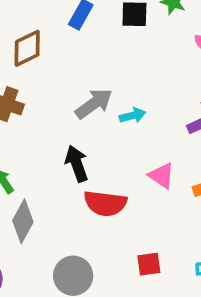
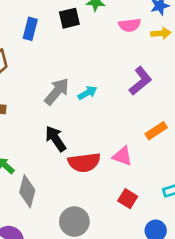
pink triangle: (162, 176) -> (122, 156), moved
red square: (149, 264) -> (128, 199), turned -36

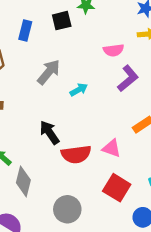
pink semicircle: (130, 25) -> (114, 50), moved
gray arrow: (57, 91) -> (49, 72), moved
red square: (128, 199) -> (117, 188), size x1.5

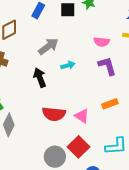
purple L-shape: (128, 78) -> (107, 66), turned -80
black arrow: (49, 132) -> (40, 78), moved
gray circle: (67, 209) -> (55, 157), moved

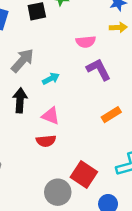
black arrow: (40, 78) -> (20, 100), turned 36
red semicircle: (54, 114) -> (46, 141), size x0.7
pink triangle: (82, 116) -> (51, 116), moved

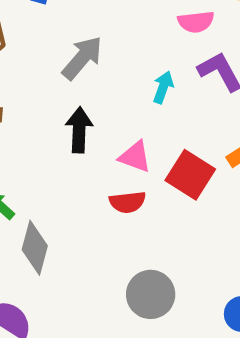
cyan arrow: (51, 79) -> (163, 87), moved, turned -42
red square: (84, 174) -> (190, 175), moved

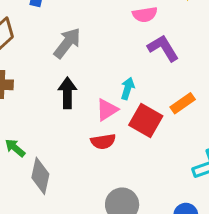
cyan arrow: (163, 87) -> (128, 88), moved
pink triangle: (135, 157) -> (107, 110), turned -50

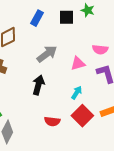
pink triangle: (107, 110) -> (78, 63), moved

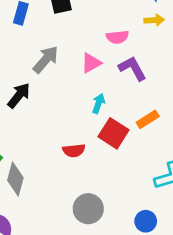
black arrow: (38, 85) -> (19, 95), moved, turned 36

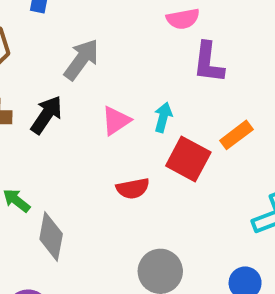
pink triangle: (91, 63) -> (116, 121), moved
purple L-shape: (133, 68) -> (208, 63), turned -140

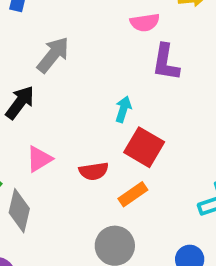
pink triangle: (116, 121) -> (39, 159), moved
orange rectangle: (236, 135) -> (133, 194), moved

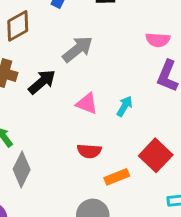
red square: (144, 147) -> (156, 155), moved
pink triangle: (39, 159) -> (87, 104), moved, turned 40

